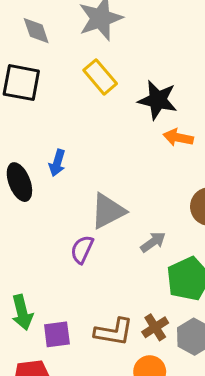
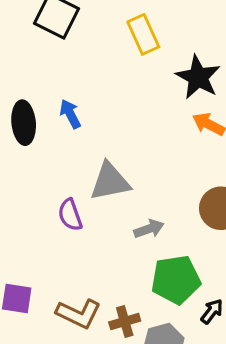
blue arrow: (57, 163) -> (70, 114), turned 120
purple semicircle: (82, 249) -> (70, 215), turned -60

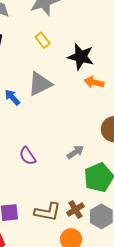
yellow rectangle: (143, 34) -> (43, 40), size x0.7
gray triangle: (110, 181) -> (40, 84), moved

